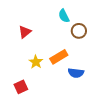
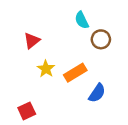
yellow star: (36, 62) -> (46, 69), moved
blue semicircle: (76, 73) -> (97, 93), turned -63

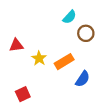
cyan semicircle: (82, 20) -> (70, 17), turned -112
red triangle: (32, 41) -> (16, 45), moved, turned 32

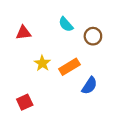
cyan semicircle: (70, 17) -> (66, 24), moved, turned 96
red triangle: (16, 45) -> (23, 33), moved

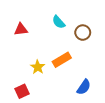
yellow star: (42, 63) -> (38, 67), moved
blue semicircle: (89, 86) -> (84, 87), moved

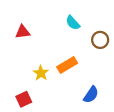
cyan semicircle: (59, 22) -> (73, 23), moved
brown circle: (83, 33) -> (100, 40), moved

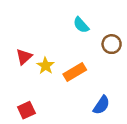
red triangle: (23, 32) -> (24, 57), moved, turned -35
yellow star: (41, 73) -> (46, 66), moved

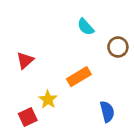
yellow star: (46, 66) -> (48, 99), moved
blue semicircle: (101, 105) -> (107, 112), turned -48

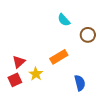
red triangle: (25, 60) -> (19, 62), moved
red square: (28, 117) -> (15, 80), moved

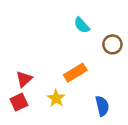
yellow star: (36, 74) -> (56, 98), moved

